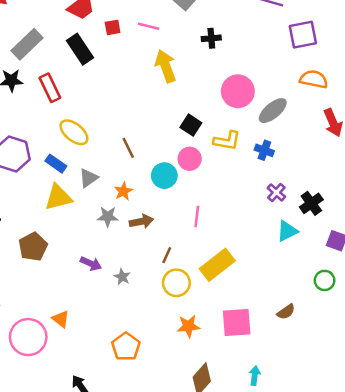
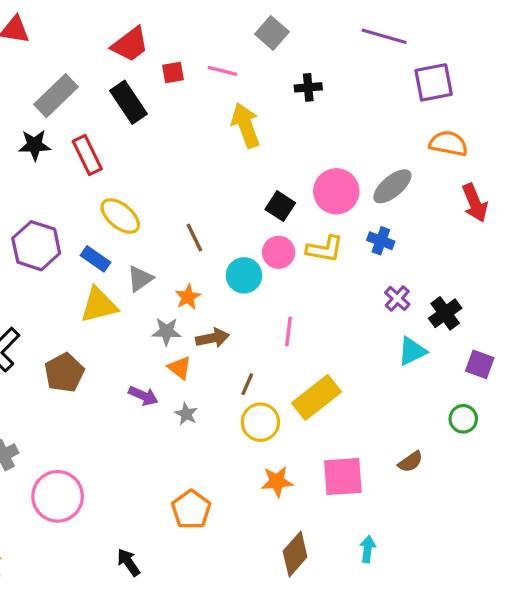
pink circle: (238, 91) -> (336, 191), moved
yellow L-shape: (227, 141) -> (325, 249), moved
orange triangle: (61, 319) -> (180, 368), moved

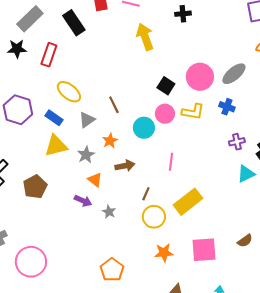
red rectangle: (87, 155) -> (49, 55), turned 45
gray triangle: (140, 279) -> (87, 120), moved
purple cross: (397, 298) -> (237, 142), turned 35
gray star: (166, 331) -> (86, 155), moved, turned -30
orange triangle: (180, 368) -> (95, 180), moved

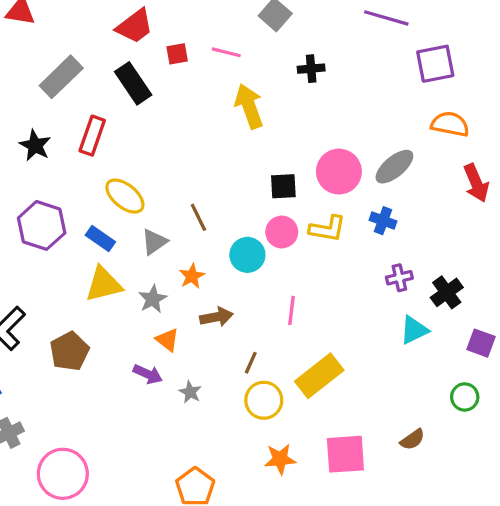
black star: (17, 49) -> (35, 145), moved, turned 30
black square: (166, 86) -> (283, 186), turned -36

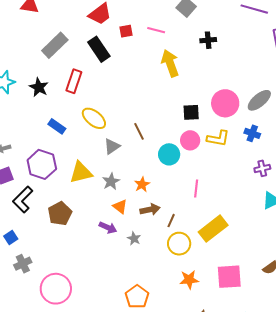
purple hexagon: (42, 225) -> (42, 164), moved
blue rectangle: (100, 239) -> (57, 126), moved
orange star: (192, 276) -> (142, 184), moved
brown arrow: (216, 317) -> (150, 210), moved

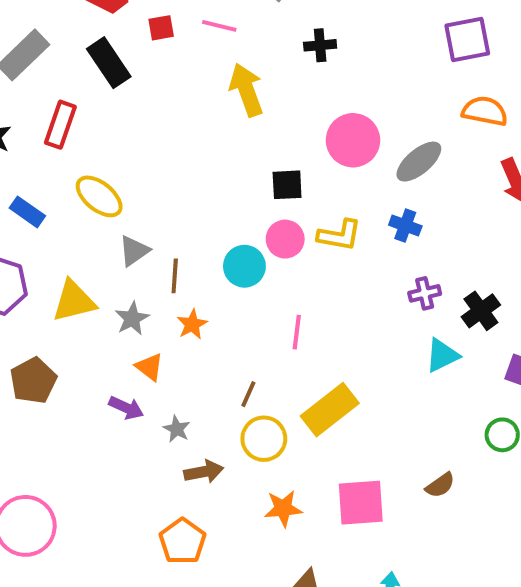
pink circle: (225, 103) -> (353, 140), moved
brown line: (139, 131) -> (175, 276), moved, turned 30
brown arrow: (150, 210) -> (204, 472), moved

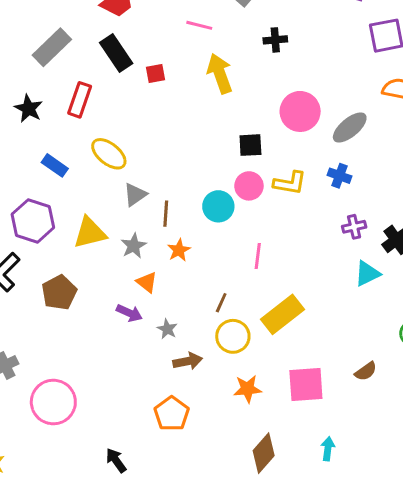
red square: (161, 28) -> (156, 74), moved

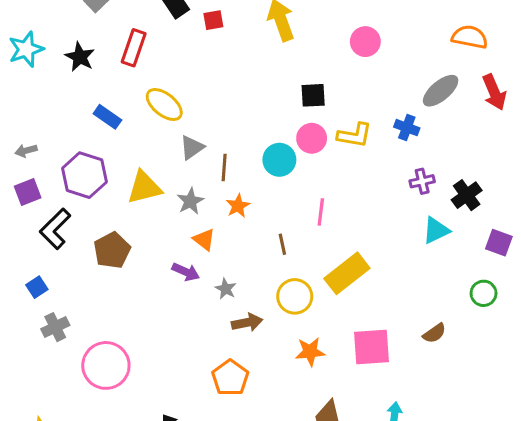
pink circle: (300, 111) -> (365, 42), moved, size x0.7
gray ellipse: (350, 128) -> (441, 91), moved
brown line: (221, 303) -> (282, 244), moved, turned -36

